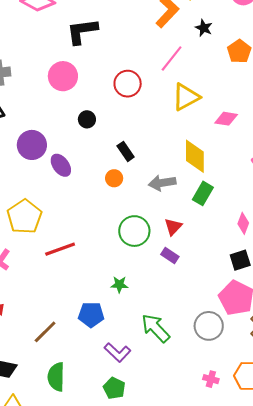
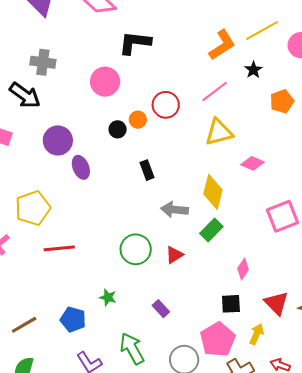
orange circle: (114, 178) -> (138, 120), moved
purple rectangle: (170, 255) -> (161, 309), moved

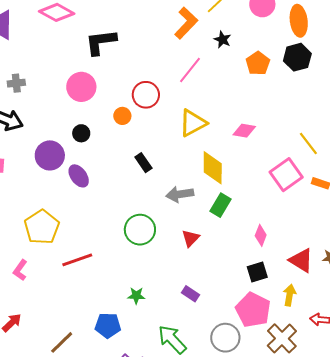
gray cross: (43, 62) -> (16, 83), size x0.7
black circle: (118, 129) -> (81, 133), moved
yellow triangle: (219, 132) -> (193, 123), moved
green circle: (136, 249) -> (140, 230), moved

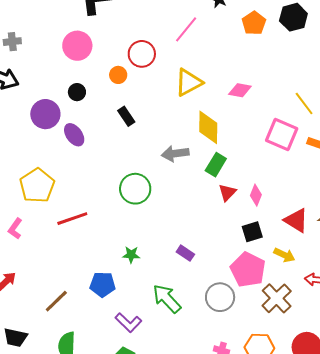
black rectangle: (143, 163) -> (126, 116), moved
pink square: (286, 175) -> (282, 134), turned -32
red triangle: (190, 238) -> (227, 193), moved
yellow arrow: (289, 295) -> (284, 255), turned 105

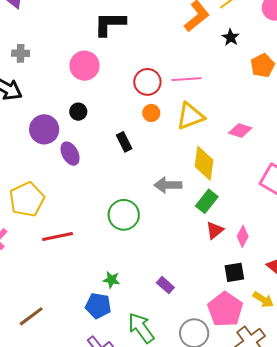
pink line: (186, 29) -> (186, 79), moved, turned 40
orange circle: (118, 75) -> (151, 113), moved
blue pentagon: (103, 284) -> (98, 306), moved

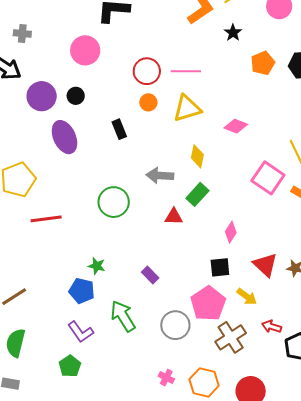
purple circle: (44, 129) -> (42, 96), moved
purple ellipse: (70, 154) -> (64, 137), size x1.4
yellow diamond: (204, 163) -> (197, 156), size x0.7
red triangle: (215, 230) -> (174, 217), moved, turned 36

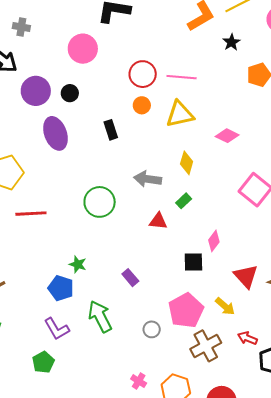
green rectangle: (197, 194) -> (184, 201), size x0.7
black square: (220, 267) -> (193, 262), moved
gray circle: (175, 325) -> (152, 329), size x0.6

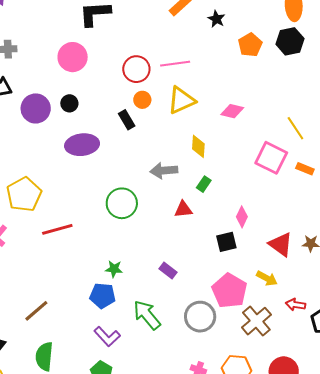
black rectangle: (111, 130) -> (127, 120), moved
purple ellipse: (55, 133) -> (82, 145), moved, turned -64
gray circle: (152, 329) -> (200, 317), size x1.8

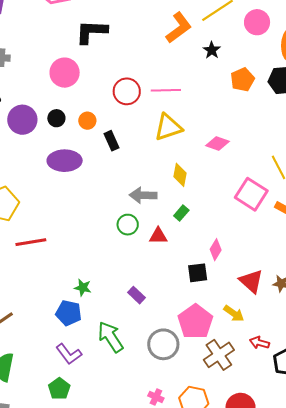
orange circle: (142, 100) -> (87, 121), moved
green circle: (122, 203) -> (128, 225), moved, size x0.7

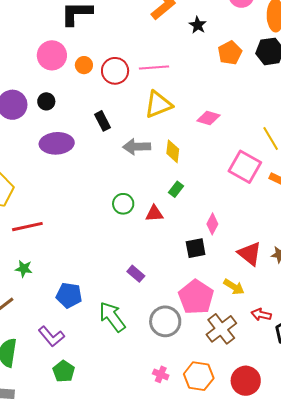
orange circle: (87, 121) -> (84, 65), moved
gray arrow: (143, 195) -> (137, 147), moved
green star: (83, 288) -> (24, 269), moved
purple L-shape: (69, 354) -> (51, 336), moved

